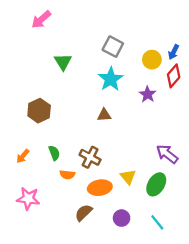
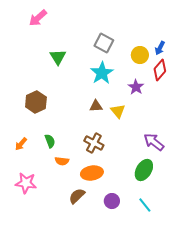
brown cross: (90, 157) -> (94, 143), moved
yellow triangle: (128, 177) -> (118, 111), moved

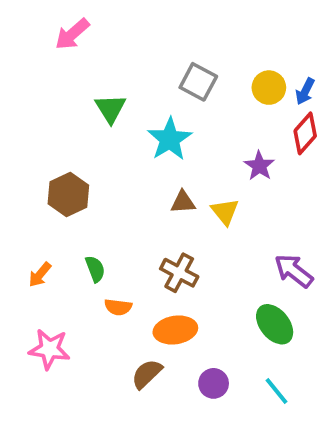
yellow circle: (140, 55) -> (269, 88), moved
cyan star: (102, 73) -> (170, 139), moved
green ellipse: (144, 170) -> (275, 324), turned -70

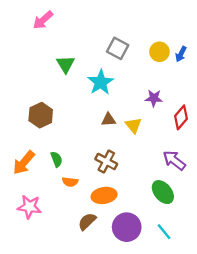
red diamond: (305, 133) -> (181, 117), moved
purple star: (259, 166) -> (154, 98), turned -30
orange arrow: (40, 275) -> (24, 163), size x1.6
purple circle: (214, 383) -> (127, 227), size x1.6

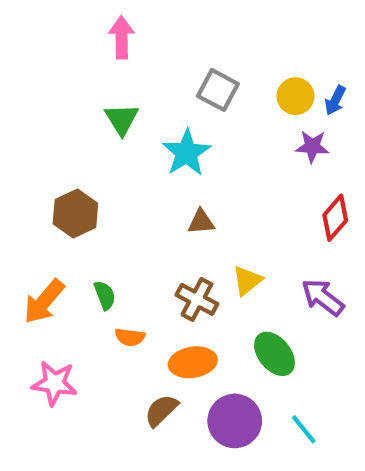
pink arrow: (43, 20) -> (122, 37), moved, turned 130
purple star: (154, 98) -> (312, 146), moved
yellow triangle: (133, 125) -> (247, 281), moved, turned 30
green ellipse: (163, 192) -> (274, 354), moved

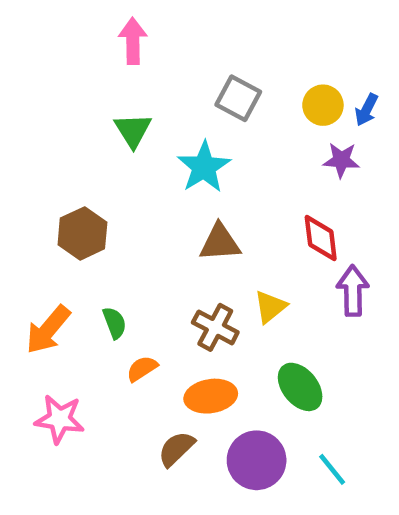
red diamond: (335, 218) -> (321, 238), moved, turned -48
brown triangle: (201, 222) -> (220, 243), size x1.4
purple arrow: (323, 297) -> (353, 291), moved, turned 51
orange semicircle: (130, 337) -> (142, 369), turned 140

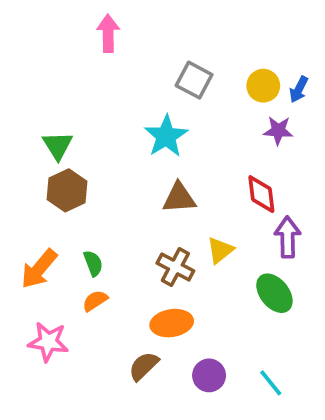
green triangle: (133, 130) -> (58, 146), moved
orange semicircle: (142, 369) -> (95, 301), moved
green ellipse: (300, 387) -> (274, 293), moved
purple circle: (257, 460) -> (209, 375), size x0.7

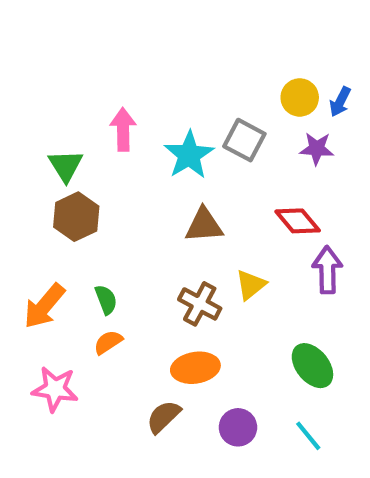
pink arrow: (108, 33) -> (123, 129), moved
gray square: (194, 80) -> (244, 140), moved
red diamond: (261, 194) -> (298, 221), turned -33
green ellipse: (274, 293) -> (312, 366), moved

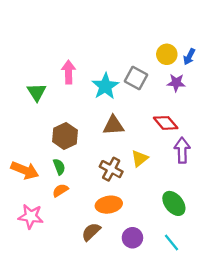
brown hexagon: (76, 217) -> (65, 136), moved
orange arrow: (44, 306) -> (25, 170), turned -108

